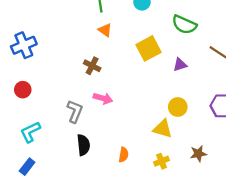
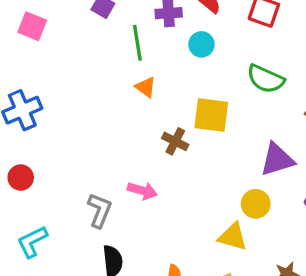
yellow square: (148, 48) -> (211, 115), turned 35
purple triangle: (180, 65) -> (277, 159), moved, size x1.6
brown cross: (92, 66) -> (175, 141), moved

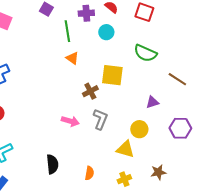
brown cross: (175, 141) -> (90, 91), turned 35
purple triangle: (277, 159) -> (152, 102), size x0.6
gray L-shape: (100, 210) -> (100, 119), moved

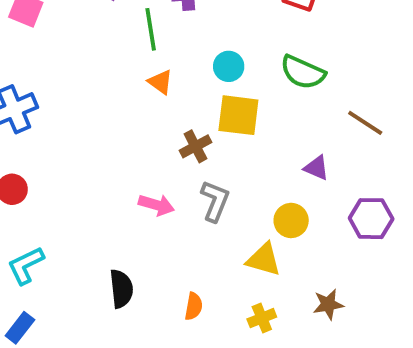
cyan circle: (106, 32) -> (229, 66), moved
purple triangle: (152, 102) -> (316, 168), turned 40

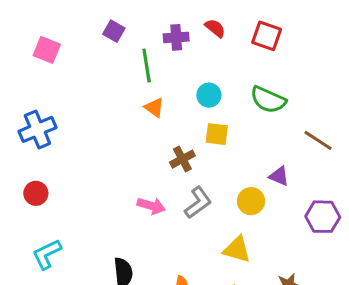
yellow square: (238, 115) -> (217, 134), size x0.7
gray L-shape: (215, 201) -> (198, 203), turned 32
yellow circle: (291, 220) -> (251, 201), moved

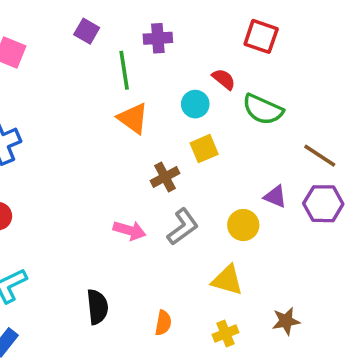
red semicircle: (215, 28) -> (224, 79), moved
orange triangle: (154, 108) -> (133, 118), size x1.4
yellow square: (217, 134) -> (204, 149), turned -30
purple hexagon: (323, 217) -> (323, 204), moved

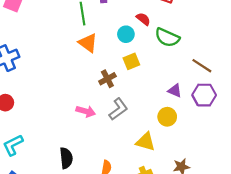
yellow circle: (243, 225) -> (167, 117), moved

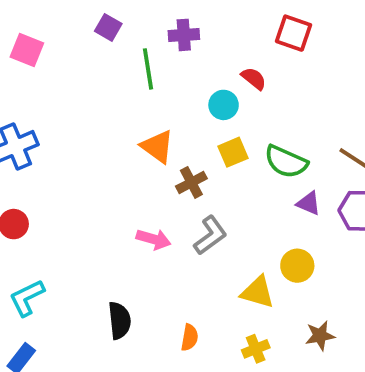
green semicircle: (167, 37) -> (286, 162), moved
orange triangle: (88, 43) -> (157, 147), moved
yellow circle: (167, 117) -> (297, 266), moved

